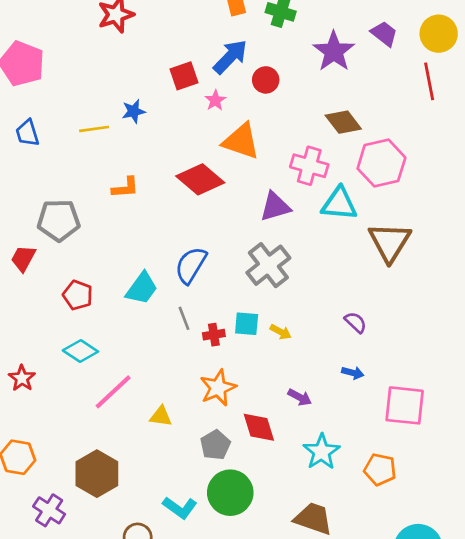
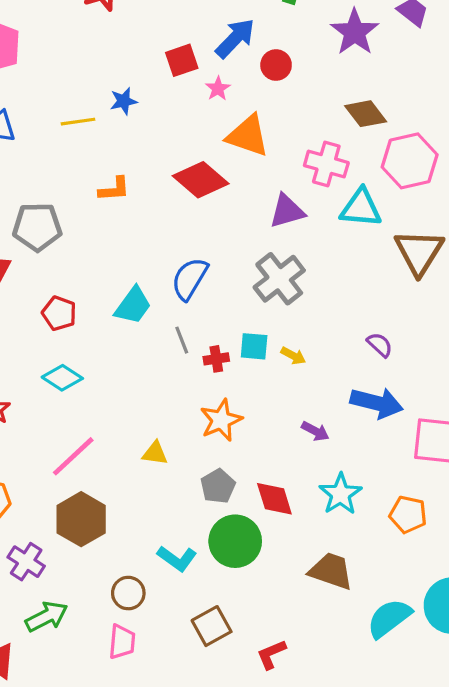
blue arrow: (353, 373) -> (377, 403), size x2.0
pink line: (113, 392) -> (73, 456), moved
red diamond: (259, 427) -> (274, 499), moved

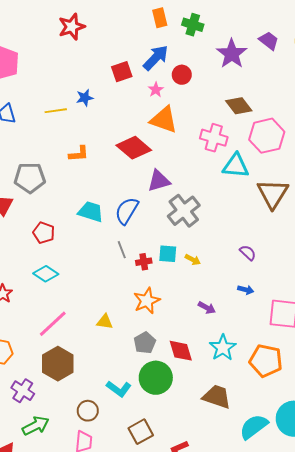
pink star: (218, 89) -> (156, 90), moved
purple triangle: (287, 211) -> (159, 181), moved
cyan trapezoid: (133, 305) -> (91, 212), moved, turned -108
blue arrow: (377, 403) -> (246, 290), size x0.5
orange pentagon: (408, 514) -> (266, 361), size x1.4

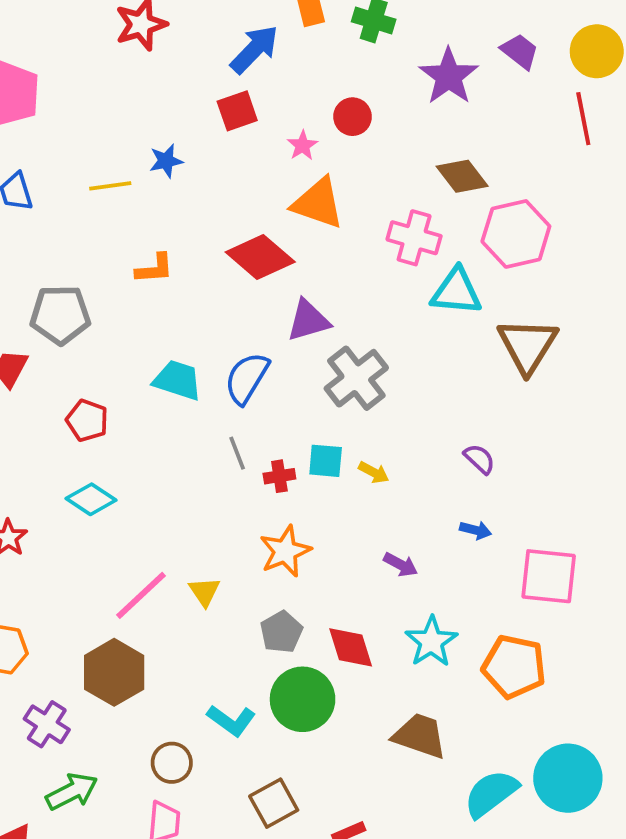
blue arrow: (156, 58) -> (254, 49), moved
yellow triangle: (105, 322) -> (204, 592), turned 48
pink line: (53, 324) -> (141, 595), moved

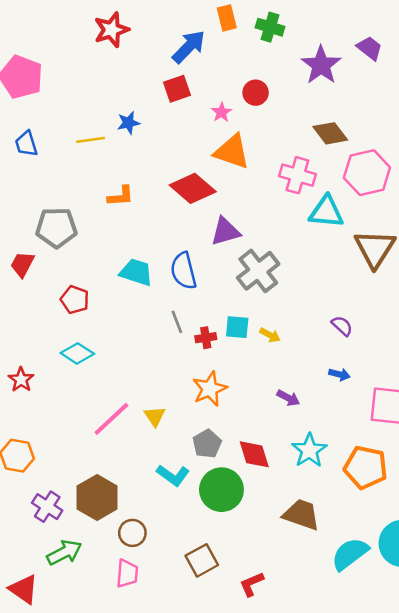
blue semicircle: (247, 378) -> (183, 271), turned -45
brown hexagon: (114, 672) -> (97, 498), moved
cyan L-shape: (231, 720) -> (173, 475), moved

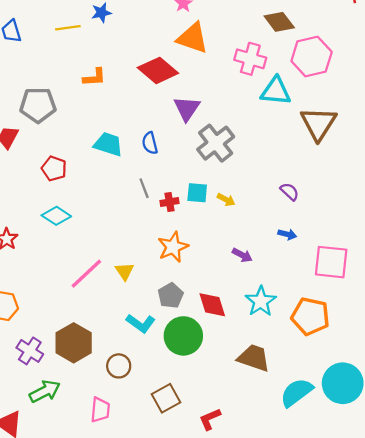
purple triangle: (225, 232) -> (187, 108), turned -40
blue semicircle: (183, 271) -> (150, 143), size x0.7
brown circle: (132, 533) -> (119, 366), moved

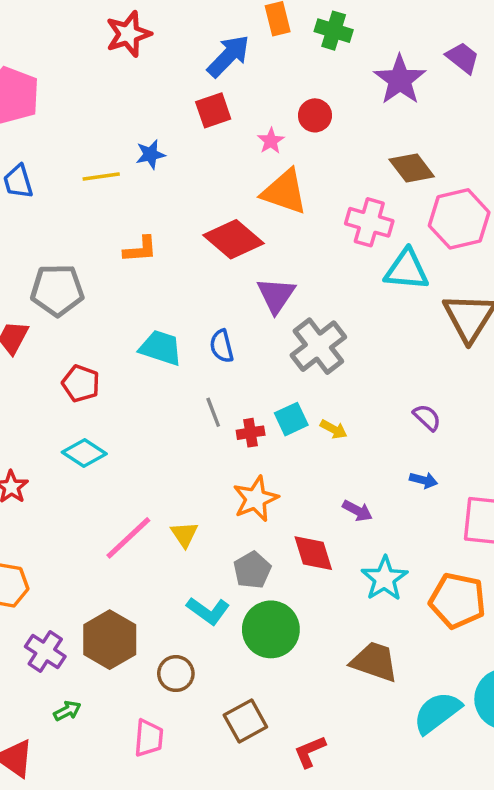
cyan square: (197, 193) -> (291, 419), turned -30
red diamond: (212, 305) -> (313, 553), moved
green arrow: (45, 391) -> (67, 711), size x0.6

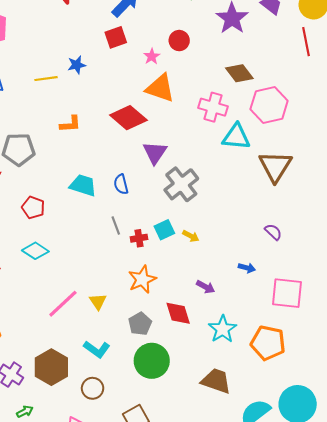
purple semicircle: (427, 417) -> (273, 232), moved
cyan L-shape: (208, 611) -> (97, 349), moved

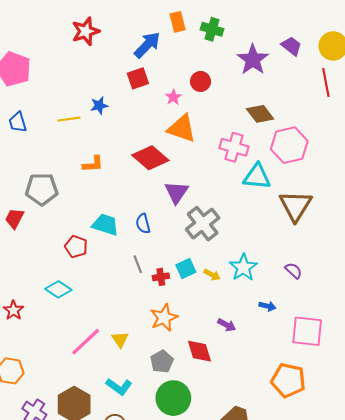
red pentagon: (33, 208) -> (76, 247), moved
cyan star: (223, 329) -> (243, 267), moved

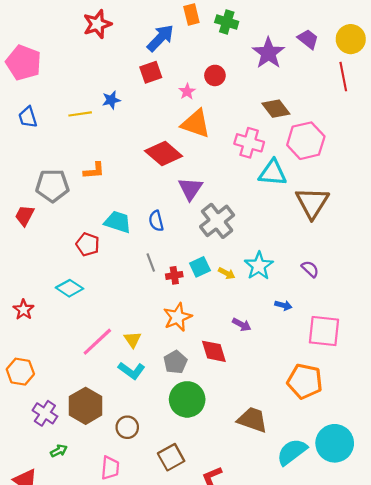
orange L-shape: (93, 164) -> (94, 171), moved
cyan L-shape: (119, 387) -> (132, 371), moved

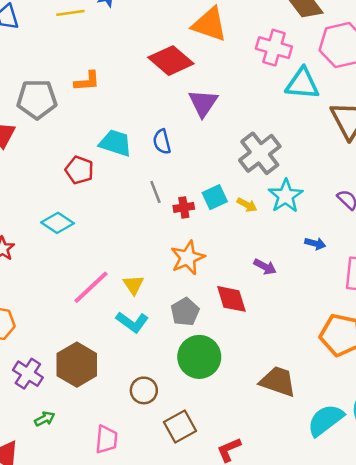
gray cross: (217, 221) -> (260, 153), moved
brown circle: (127, 427) -> (144, 390), moved

